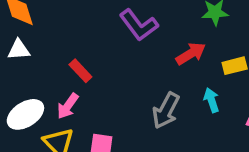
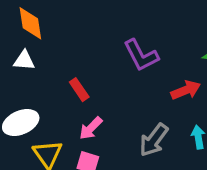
pink arrow: (68, 106) -> (91, 128), moved

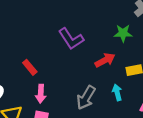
pink arrow: (91, 128) -> (41, 94), turned -36

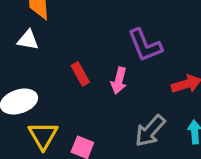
pink arrow: (41, 94) -> (119, 81), moved

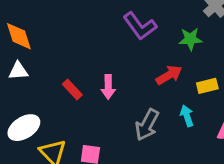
purple L-shape: (145, 45) -> (140, 26), moved

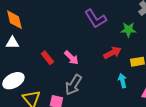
pink arrow: (108, 87) -> (71, 58), turned -49
gray arrow: (147, 125) -> (73, 85), moved

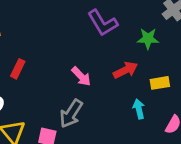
red rectangle: (47, 58) -> (18, 69), moved, turned 64
pink arrow: (71, 58) -> (81, 76), moved

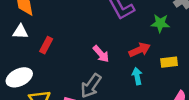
cyan arrow: (139, 109) -> (137, 76), moved

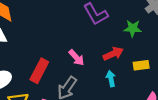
red rectangle: (46, 45) -> (39, 71), moved, size x1.5

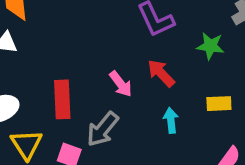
red arrow: (113, 54) -> (161, 73), moved, turned -114
red rectangle: (39, 71) -> (62, 99), turned -35

